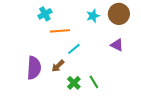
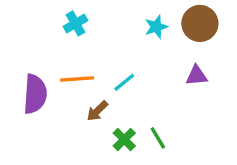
orange line: (60, 31) -> (77, 79), moved
purple triangle: (117, 45) -> (197, 76), turned -32
purple semicircle: (34, 68) -> (35, 94), moved

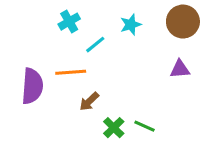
cyan star: (156, 27) -> (131, 25), moved
cyan line: (124, 82) -> (95, 45), moved
green line: (158, 138) -> (144, 126), turned -35

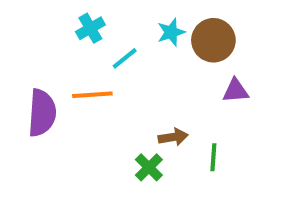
brown circle: (183, 22) -> (213, 40), moved
brown arrow: (89, 101) -> (173, 137), moved, turned -145
green line: (144, 126) -> (213, 157), moved, turned 70

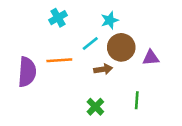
brown circle: (213, 40) -> (121, 47), moved
cyan line: (125, 58) -> (90, 43), moved
brown arrow: (173, 137) -> (103, 69), moved

